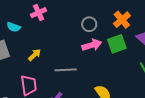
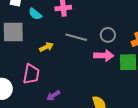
gray line: (66, 70) -> (76, 37), moved

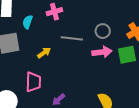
cyan semicircle: (35, 14) -> (28, 22), turned 80

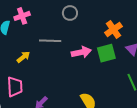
pink cross: (54, 12) -> (22, 16), moved
gray circle: (103, 31) -> (70, 13), moved

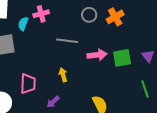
orange cross: (113, 29) -> (115, 17), moved
yellow arrow: (23, 57) -> (63, 75), moved, turned -72

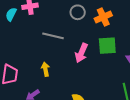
pink arrow: (97, 55) -> (81, 53), turned 114
green square: (122, 58) -> (107, 46), moved

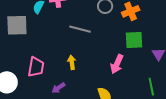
pink arrow: (81, 53) -> (117, 64), moved

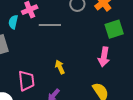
gray line: (80, 29) -> (50, 25), moved

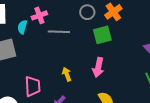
green square: (114, 29) -> (102, 35), moved
pink arrow: (104, 57) -> (98, 67), moved

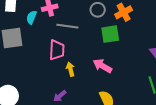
pink arrow: (98, 67) -> (102, 66), turned 102
pink trapezoid: (33, 86) -> (57, 50), moved

